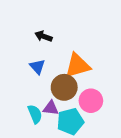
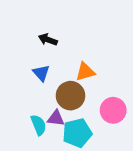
orange triangle: (78, 65) -> (85, 72), size x0.7
pink circle: (91, 101) -> (113, 110), moved

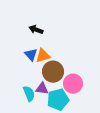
orange triangle: (85, 72) -> (43, 56), moved
pink circle: (113, 110) -> (73, 84), moved

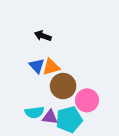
purple triangle: (42, 89) -> (50, 117), moved
cyan semicircle: (29, 94) -> (34, 112), turned 105

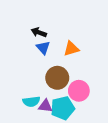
blue triangle: (37, 66) -> (43, 48), moved
orange triangle: (51, 67) -> (71, 49), moved

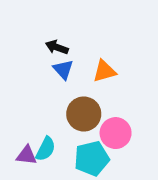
cyan semicircle: (31, 102) -> (46, 149), turned -56
purple triangle: (45, 106) -> (27, 155), moved

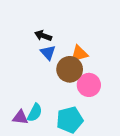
brown circle: (84, 114) -> (70, 69), moved
pink circle: (116, 133) -> (89, 85), moved

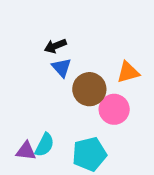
black arrow: (43, 36) -> (55, 46), turned -42
orange triangle: (79, 54) -> (128, 72), moved

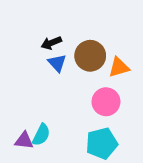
brown circle: (89, 89) -> (90, 56), moved
cyan pentagon: (89, 154) -> (102, 143), moved

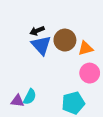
blue triangle: (57, 63) -> (41, 45), size x1.5
pink circle: (106, 102) -> (90, 73), moved

